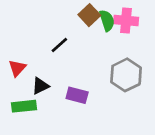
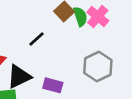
pink cross: (126, 20) -> (98, 17), turned 35
black triangle: (40, 86) -> (19, 77), size x1.5

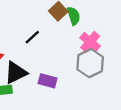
pink cross: (98, 17) -> (90, 42), moved

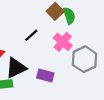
pink cross: (90, 42) -> (63, 42), moved

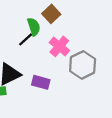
green semicircle: (69, 16) -> (34, 27), moved

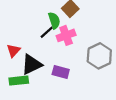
pink cross: (59, 46) -> (66, 35), moved, turned 30

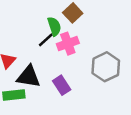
black triangle: (32, 64) -> (29, 77), turned 35
purple rectangle: (61, 72) -> (62, 85), turned 42

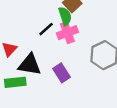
green semicircle: (54, 26) -> (65, 16), moved

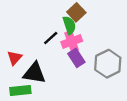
purple rectangle: (61, 73) -> (76, 58), moved

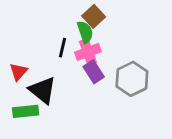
black line: (51, 38) -> (62, 48), turned -35
black triangle: (34, 73) -> (43, 90), turned 30

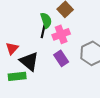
green semicircle: (85, 32) -> (46, 20), moved
purple rectangle: (94, 72) -> (61, 58), moved

